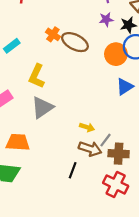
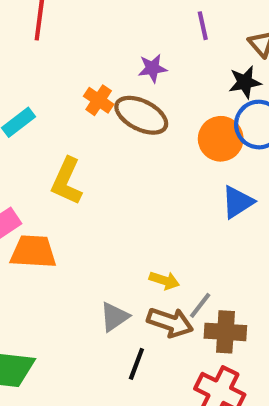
purple star: (106, 19) -> (152, 68), moved
gray triangle: (42, 107) -> (114, 317), moved, size x0.7
orange trapezoid: (18, 142) -> (33, 252), moved

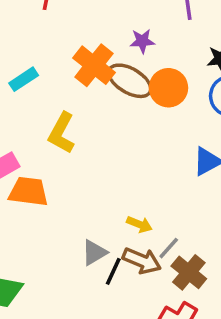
orange cross: (99, 100) -> (94, 65), size x1.6
orange circle: (221, 139) -> (168, 88), moved
brown cross: (225, 332) -> (189, 272), turned 32
black line: (136, 364) -> (113, 271), moved

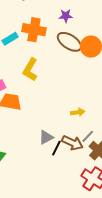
purple star: (142, 41) -> (66, 16), moved
orange cross: (94, 65) -> (34, 30), moved, turned -30
yellow arrow: (139, 224) -> (78, 112), moved, turned -32

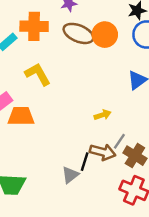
yellow L-shape: (30, 70) -> (38, 74), turned 130
gray triangle: (46, 137) -> (70, 175), moved

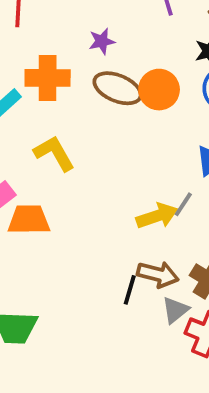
yellow arrow: (103, 115) -> (157, 216), size x1.5
gray line: (119, 141) -> (183, 204), moved
gray triangle: (70, 175) -> (175, 310), moved

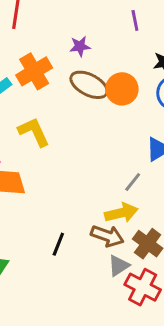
orange cross: (48, 78) -> (34, 71), turned -36
yellow arrow: (157, 216) -> (121, 213), moved
black line: (130, 290) -> (58, 244), moved

